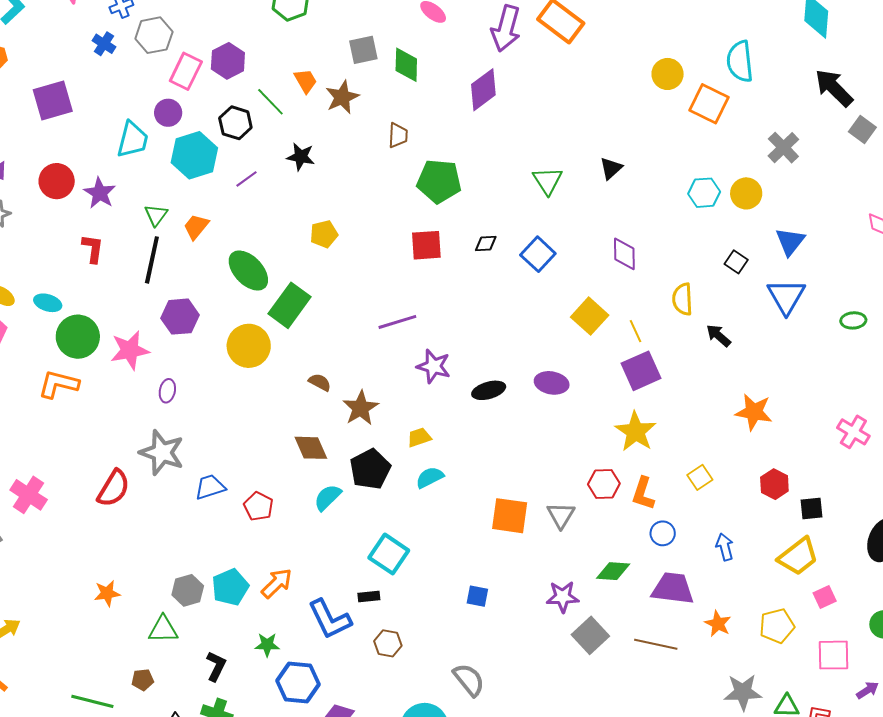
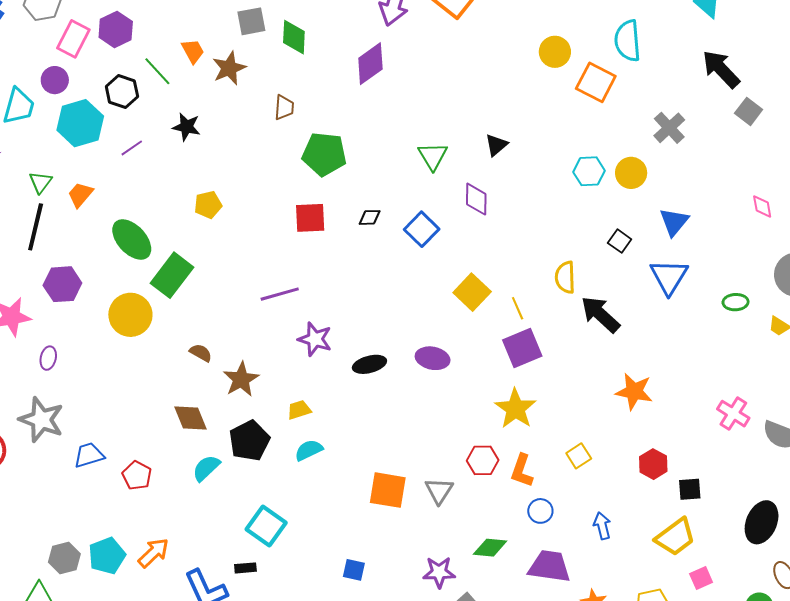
purple diamond: (624, 254) -> (476, 199), moved
black arrow: (718, 336) -> (600, 314), size x1.6

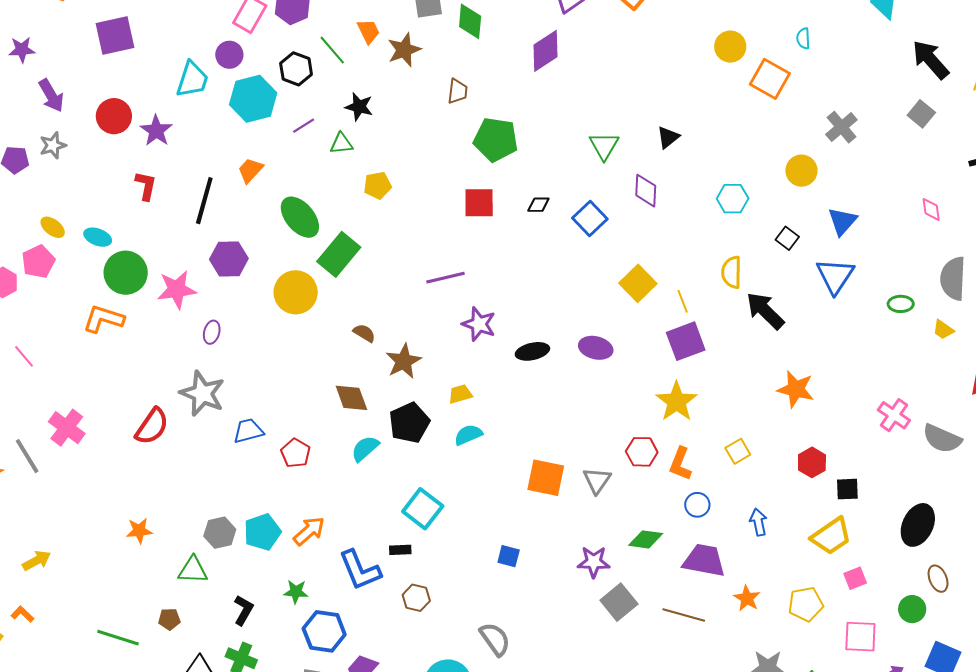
cyan semicircle: (628, 41) -> (803, 38), size x0.5
black arrow: (721, 69) -> (931, 60), moved
cyan hexagon: (589, 171) -> (733, 199), moved
green triangle: (40, 182) -> (341, 143), moved, turned 45

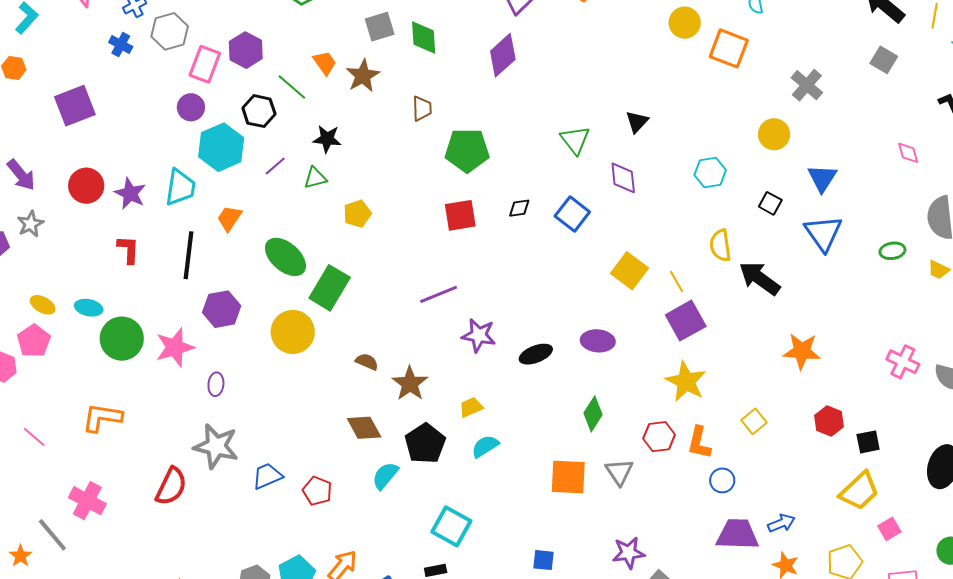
cyan trapezoid: (192, 79) -> (180, 187), moved
orange L-shape: (103, 319) -> (102, 418), moved
blue arrow: (758, 522) -> (781, 523), moved, turned 88
green diamond: (646, 539) -> (593, 414), moved, turned -56

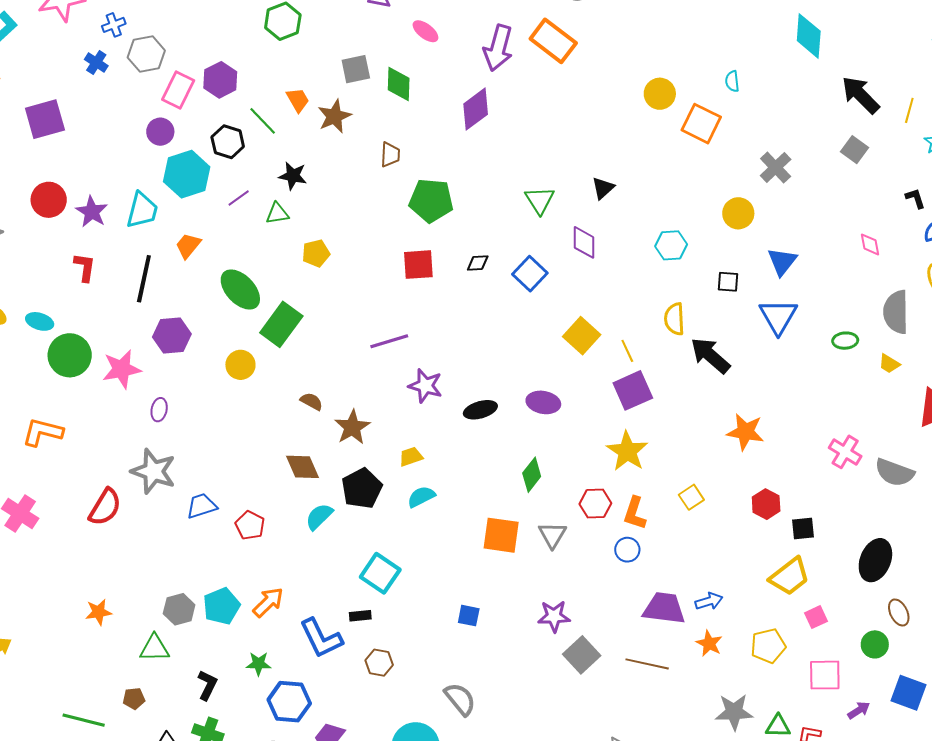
black square: (770, 203) -> (728, 282), turned -30
yellow circle: (293, 332) -> (240, 365), size x0.7
blue circle: (722, 480) -> (627, 550), moved

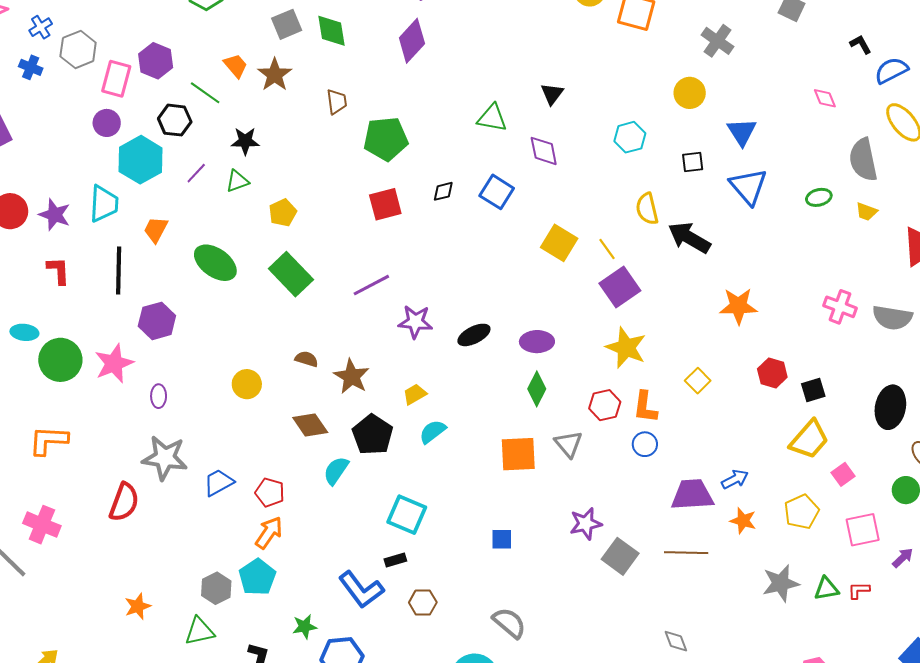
green triangle: (540, 200) -> (492, 118), turned -36
green rectangle: (281, 324) -> (291, 274), moved, turned -69
yellow circle: (240, 365) -> (247, 384), moved
purple ellipse: (543, 402) -> (537, 342), moved
orange arrow: (268, 602) -> (269, 533), moved

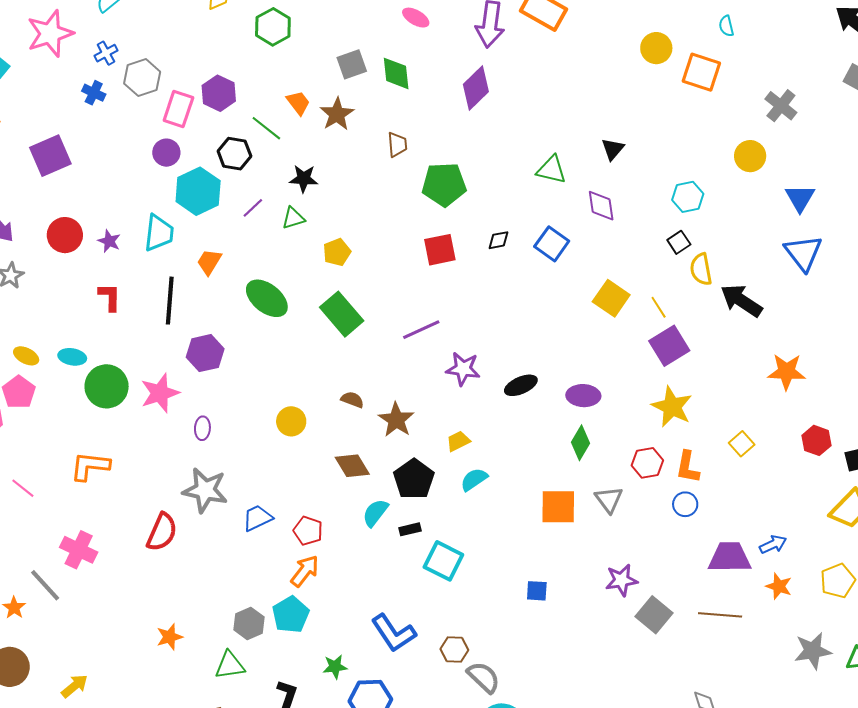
black square: (693, 162) -> (679, 242), moved, turned -30
purple star: (55, 215) -> (109, 241), size x0.7
black rectangle: (395, 560) -> (410, 529), moved
gray semicircle: (509, 623) -> (484, 677), moved

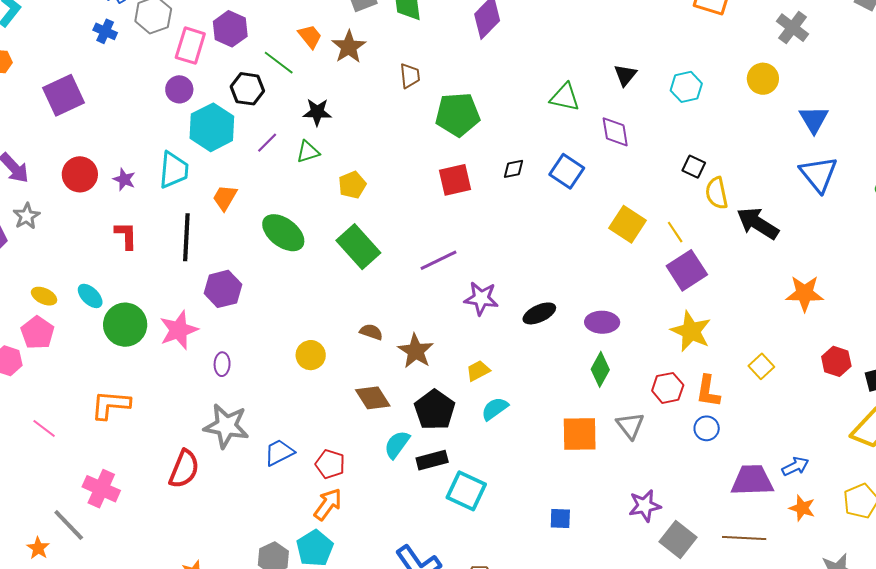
cyan hexagon: (688, 197) -> (686, 87), moved
black square: (679, 242) -> (694, 167), turned -30
cyan ellipse: (72, 357) -> (90, 296), turned 36
black rectangle: (410, 529) -> (432, 460), size x1.4

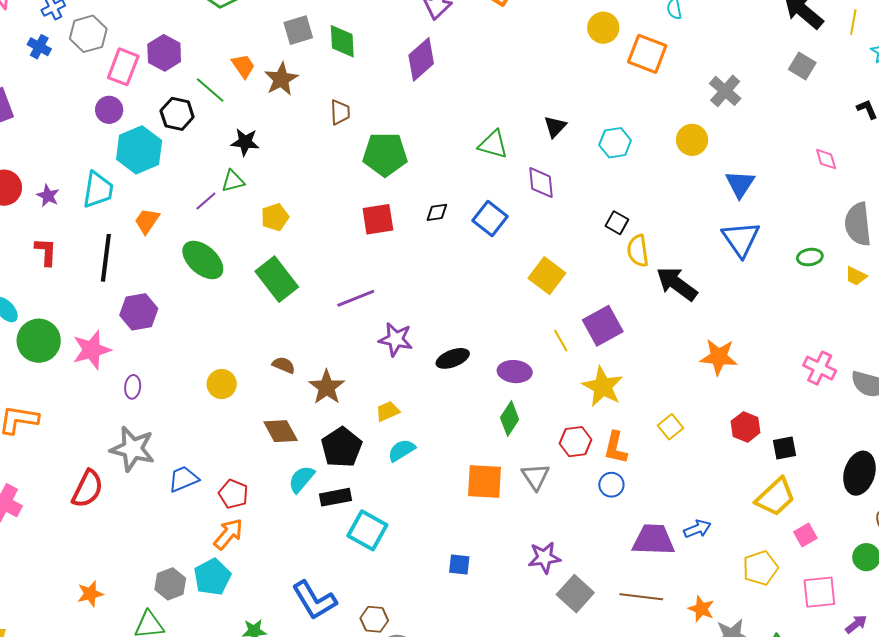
purple line: (267, 143) -> (206, 201), moved
yellow line: (675, 232) -> (561, 341), moved
orange star: (802, 508) -> (701, 609), moved

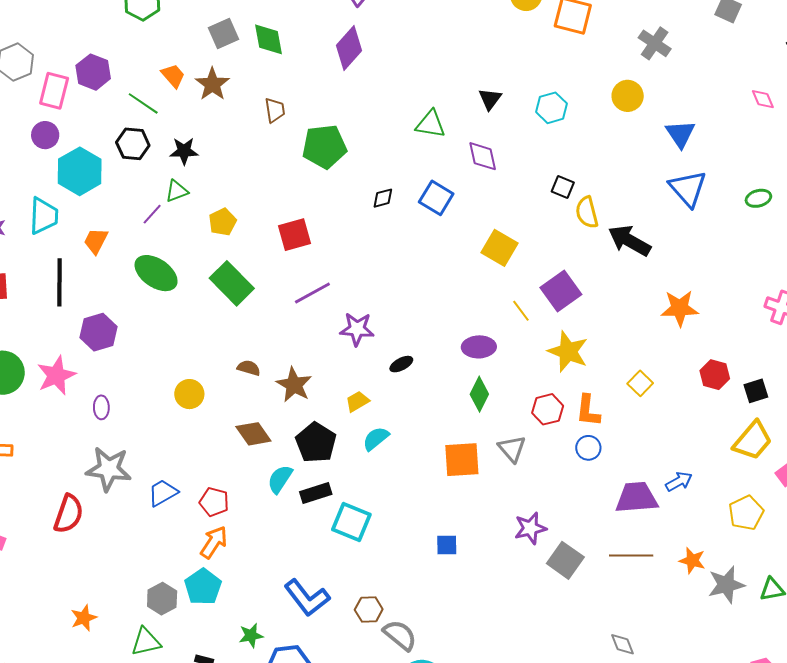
black hexagon: (177, 114) -> (133, 144), moved
red square: (378, 219) -> (294, 235), moved
black ellipse: (453, 358) -> (401, 364), moved, size x0.7

